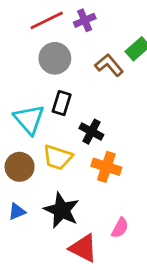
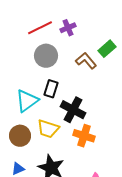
cyan triangle: (29, 119) -> (27, 101), turned 35
black cross: (91, 132) -> (73, 110), size x1.4

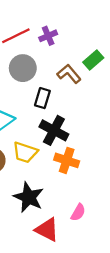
black rectangle: (51, 89) -> (42, 98), moved

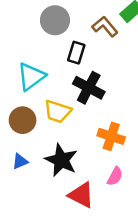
orange cross: (67, 160) -> (111, 136), moved

